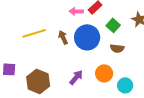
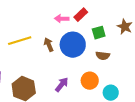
green square: (113, 25) -> (99, 33), turned 32

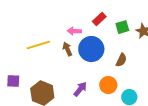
pink arrow: (62, 19) -> (74, 31), moved
green square: (99, 33) -> (122, 27), moved
brown semicircle: (103, 56) -> (121, 60), turned -72

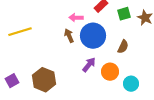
yellow line: (38, 45) -> (20, 32), moved
purple square: (13, 81) -> (12, 81), moved, turned -32
purple arrow: (80, 89) -> (89, 65), moved

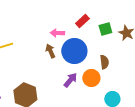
brown semicircle: (123, 47) -> (104, 62), turned -32
orange circle: (110, 72) -> (91, 78), moved

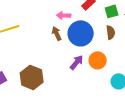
brown semicircle: (104, 62) -> (111, 32), moved

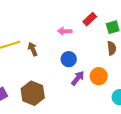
brown arrow: (57, 33) -> (33, 49), moved
blue circle: (81, 33) -> (69, 59), moved, size x0.6

